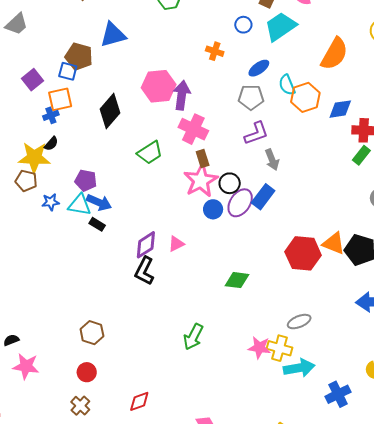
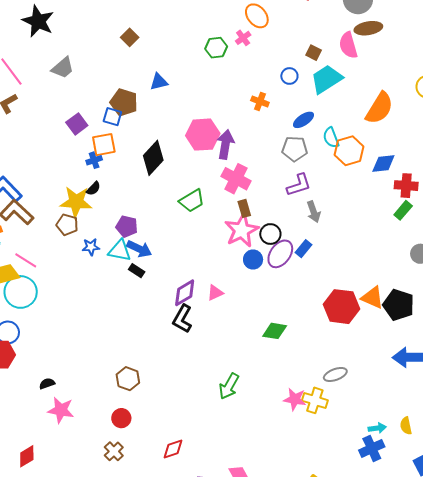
blue triangle: (113, 35) -> (159, 82), size x0.7
blue rectangle: (263, 197) -> (303, 249), size x0.7
cyan arrow: (299, 368) -> (377, 428), moved, size x0.6

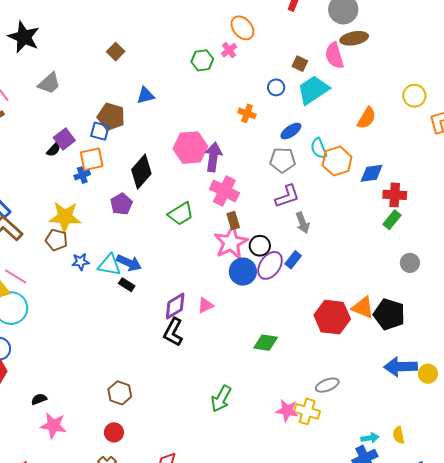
orange semicircle: (379, 108) -> (367, 118), size x0.7
black semicircle: (93, 188) -> (54, 150), moved
purple pentagon: (127, 226) -> (121, 204), moved, turned 30
blue circle: (253, 260) -> (243, 272), size x1.4

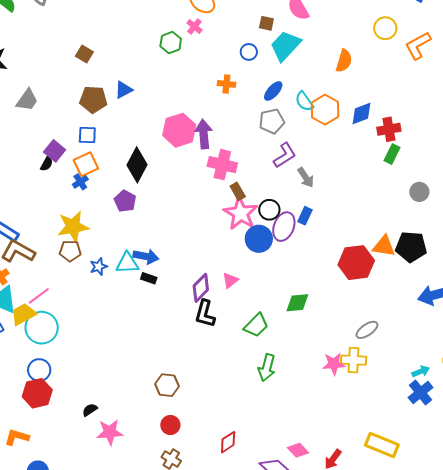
brown pentagon: (111, 117) -> (93, 99), moved
green trapezoid: (181, 214) -> (256, 325), moved
pink line: (16, 276) -> (39, 296), turned -55

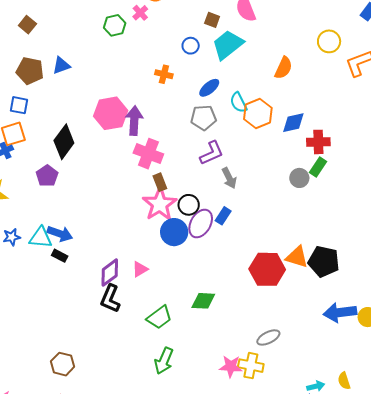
gray circle: (419, 192) -> (299, 178), moved

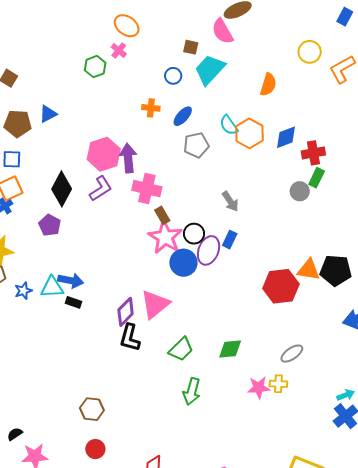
blue ellipse: (209, 88) -> (183, 116), moved
purple L-shape: (212, 153) -> (101, 189), moved
pink triangle: (140, 269) -> (155, 304), size x1.8
green diamond: (203, 301) -> (230, 349), moved
yellow cross: (251, 366) -> (278, 384), size x0.7

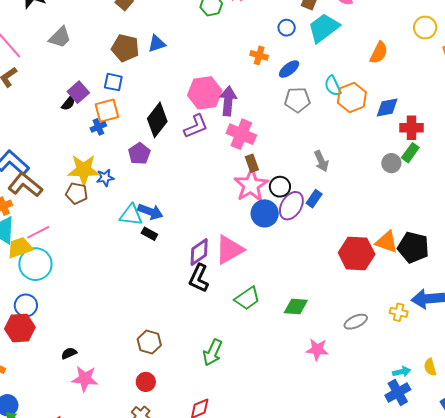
blue star: (23, 291) -> (105, 178), moved
yellow cross: (278, 384) -> (399, 312), moved
green arrow: (192, 391) -> (213, 353), moved

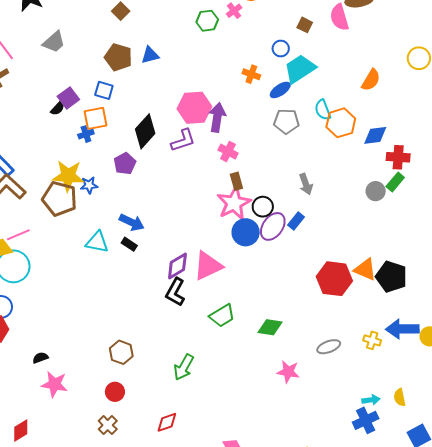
cyan trapezoid: (324, 28) -> (300, 69), moved
pink cross: (241, 134) -> (228, 152), size x0.7
brown pentagon: (77, 193) -> (59, 199), size x1.6
cyan triangle: (131, 215) -> (97, 242), moved

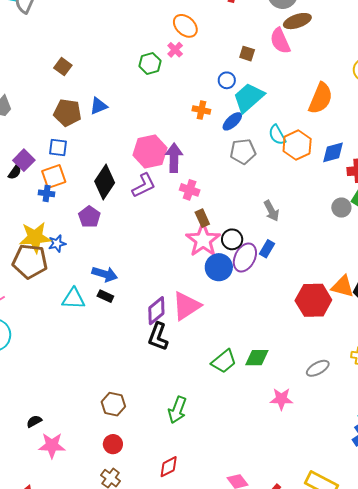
orange semicircle: (371, 80) -> (321, 98), size x1.4
blue cross: (86, 134) -> (47, 193), turned 35
green trapezoid: (222, 316) -> (224, 361), moved

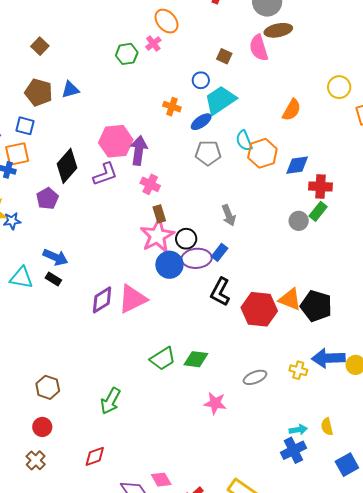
orange semicircle: (321, 98) -> (292, 110), size x0.7
purple ellipse: (245, 258) -> (197, 258), turned 52
black L-shape: (158, 337) -> (220, 292), moved

